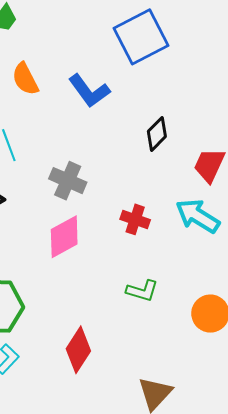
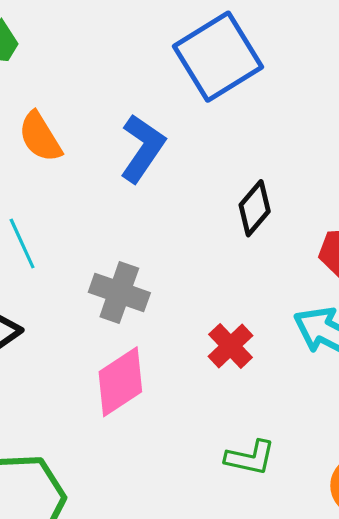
blue L-shape: (89, 91) -> (142, 148), turned -105
red cross: (135, 219) -> (230, 346), turned 32

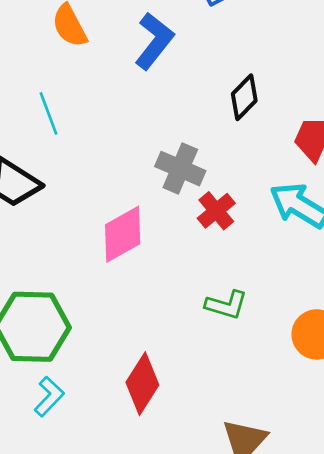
gray cross: (119, 292) -> (180, 169), moved

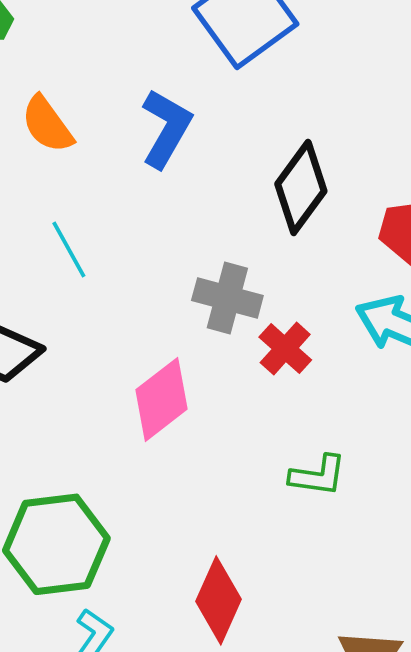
black diamond: (244, 97) -> (301, 187), size x1.4
cyan line: (48, 113) -> (69, 249), moved

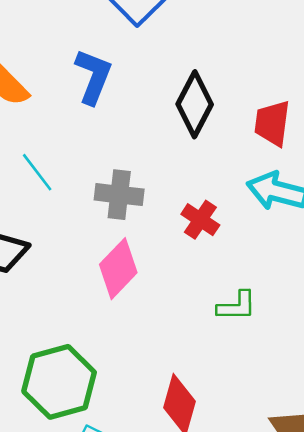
gray cross: (227, 298) -> (119, 195), moved

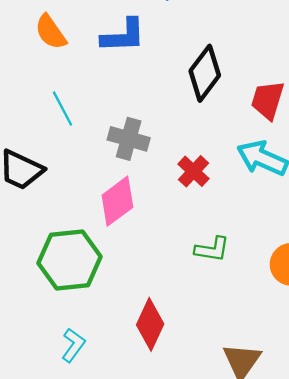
blue L-shape: (93, 76) -> (123, 36), turned 57
green hexagon: (59, 382) -> (70, 260), moved

